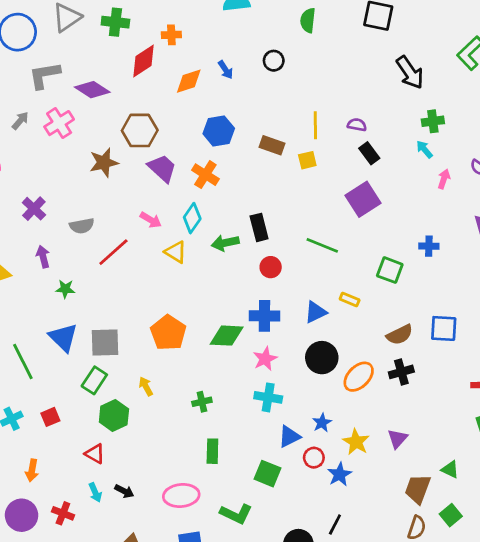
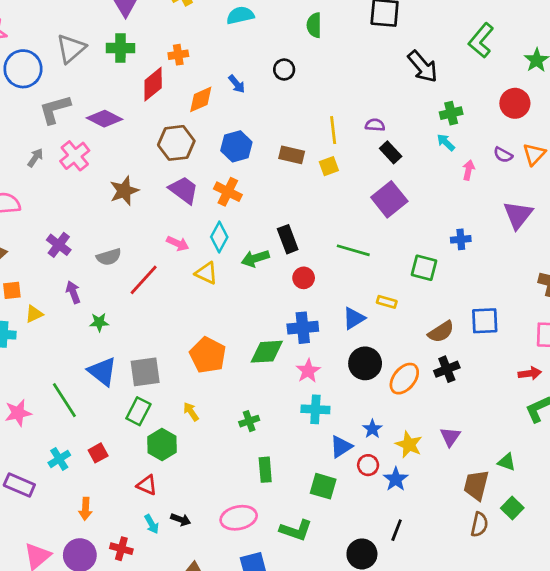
brown hexagon: (140, 130) -> (176, 143), moved

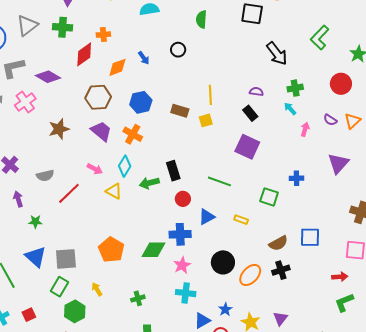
purple semicircle: (375, 125) -> (256, 92), moved
purple square: (389, 199) -> (247, 147), turned -30
blue triangle: (354, 318) -> (207, 217), moved

